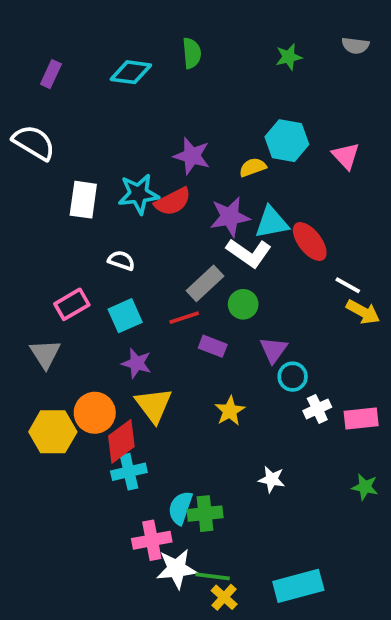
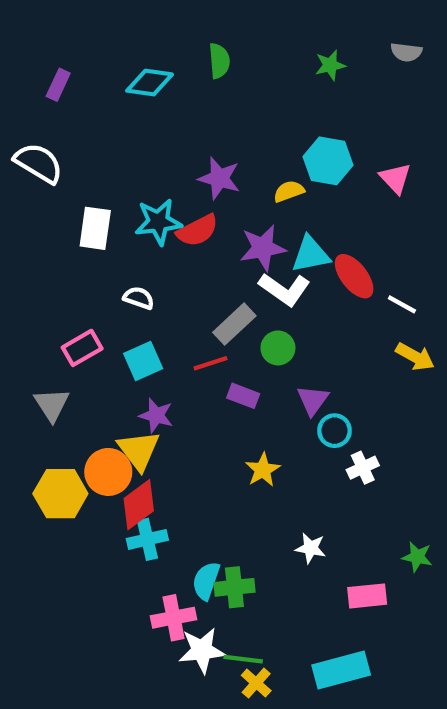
white line: (348, 285) -> (402, 304), moved
yellow triangle: (154, 405) -> (139, 450), moved
pink rectangle: (361, 418) -> (367, 596), moved

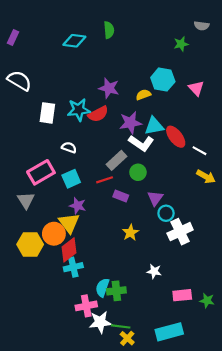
green star: (330, 65) -> (181, 44), moved
purple rectangle: (58, 85) -> (13, 38), moved
pink rectangle: (82, 348) -> (41, 172), size x1.4
white cross: (363, 468) -> (180, 232), size x1.6
green star: (417, 557) -> (207, 301), moved

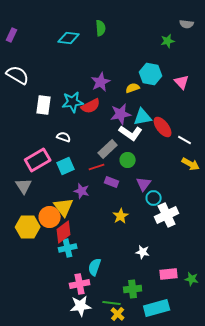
purple star: (109, 88) -> (101, 82), turned 30
purple star: (78, 206) -> (82, 191), moved
green cross: (116, 291) -> (133, 289), moved
white star: (100, 322) -> (81, 306), moved

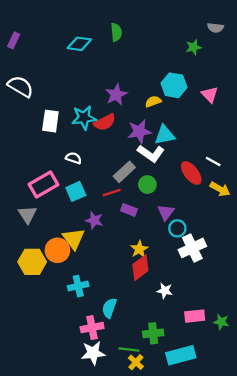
red ellipse: (163, 127) -> (191, 173), moved
red diamond: (64, 232) -> (140, 268), moved

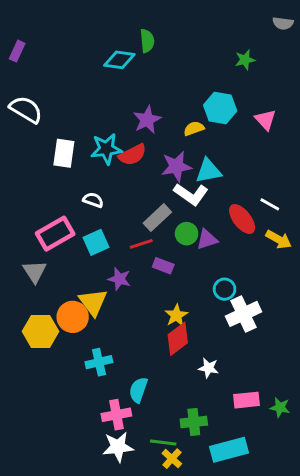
gray semicircle: (215, 28) -> (283, 23), moved
cyan diamond: (79, 44) -> (119, 60), moved
purple triangle: (166, 212) -> (207, 239), moved, turned 36

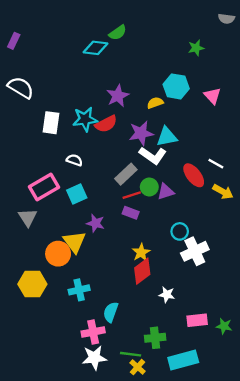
green semicircle: (147, 41) -> (118, 33), turned 60
red line: (141, 244) -> (132, 195), moved
yellow hexagon: (41, 331) -> (32, 284), moved

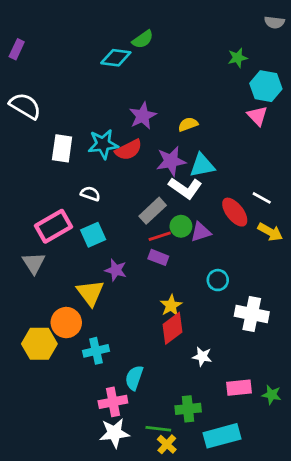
cyan hexagon: (176, 86) -> (266, 86), moved
white cross: (195, 251) -> (252, 314), moved, turned 36
orange circle: (58, 254) -> (66, 323), moved

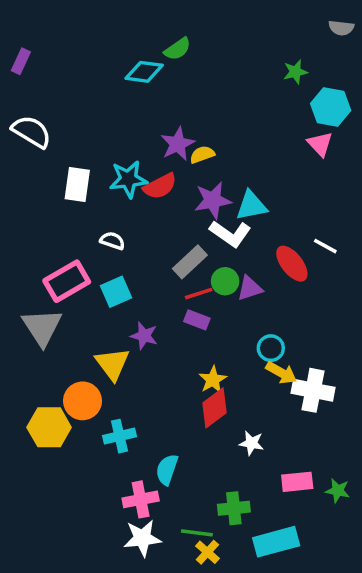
yellow semicircle: (188, 124) -> (202, 155), moved
yellow arrow: (270, 232) -> (281, 373), moved
gray triangle: (34, 263) -> (42, 327), size x1.4

